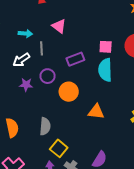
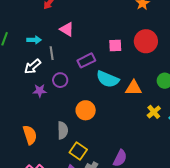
cyan semicircle: (105, 70) -> (108, 79), moved, turned -60
orange circle: (69, 92) -> (86, 110), moved
orange triangle: (96, 112) -> (134, 88), moved

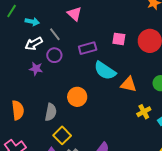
cyan arrow: (34, 40) -> (32, 22), moved
gray line: (52, 53) -> (55, 34), turned -40
purple circle: (60, 80) -> (54, 55), moved

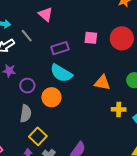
purple circle: (54, 55) -> (27, 86), moved
cyan semicircle: (105, 71) -> (61, 73), moved
yellow cross: (144, 112) -> (119, 109), turned 32

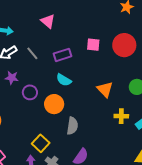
gray line: (27, 36) -> (32, 53), moved
cyan semicircle: (61, 73) -> (64, 80), size x0.7
orange triangle: (102, 83) -> (105, 89), turned 36
gray semicircle: (26, 114) -> (72, 126), moved

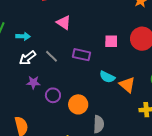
purple rectangle: (62, 55) -> (82, 55), turned 36
cyan semicircle: (64, 80) -> (107, 77), moved

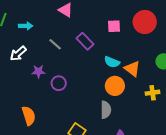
purple rectangle: (82, 55) -> (85, 41), turned 36
white arrow: (28, 58) -> (18, 54), moved
orange circle: (78, 104) -> (115, 86), moved

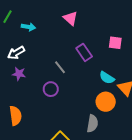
gray line: (55, 44) -> (60, 67), moved
purple star: (38, 71) -> (19, 74), moved

